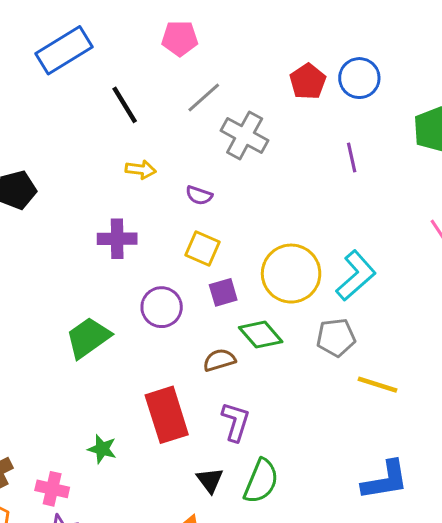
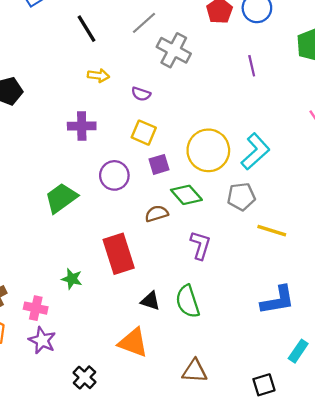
purple L-shape: (236, 422) -> (200, 245), moved
black triangle: (210, 480) -> (150, 301), turned -35
green semicircle: (261, 481) -> (188, 301), turned 140

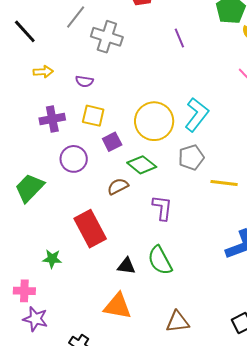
purple cross: (82, 126) -> (52, 119), moved

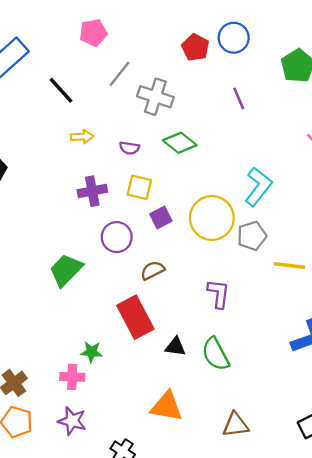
yellow circle: (154, 121) -> (212, 218), moved
green diamond: (142, 165) -> (180, 143), moved
brown semicircle: (118, 186) -> (153, 270), moved
black triangle: (126, 266) -> (175, 347), moved
pink cross: (24, 291) -> (72, 377), moved

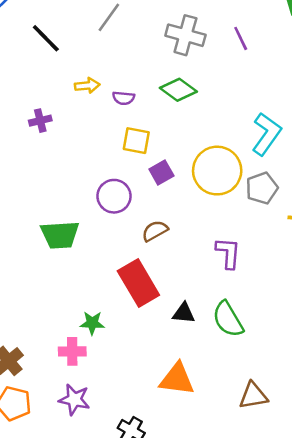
gray cross: (155, 97) -> (185, 35), moved
yellow arrow: (82, 137) -> (87, 86), moved
purple cross: (92, 191) -> (40, 121), moved, size x0.7
green trapezoid: (66, 270) -> (60, 235), turned -135

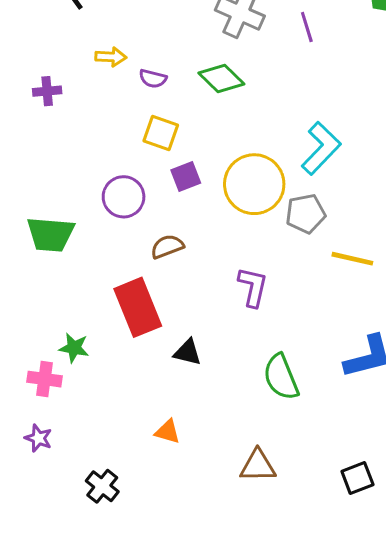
green semicircle: (228, 319) -> (281, 377), moved
orange triangle: (177, 379) -> (168, 432), size x0.6
purple star: (74, 400) -> (38, 438), size x0.7

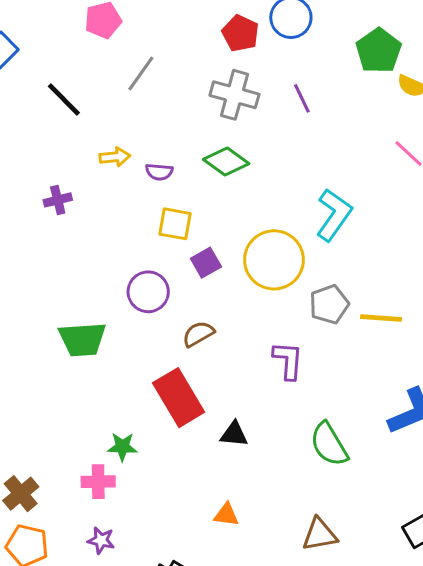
gray pentagon: (306, 214) -> (329, 304), moved

